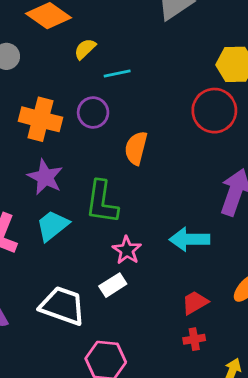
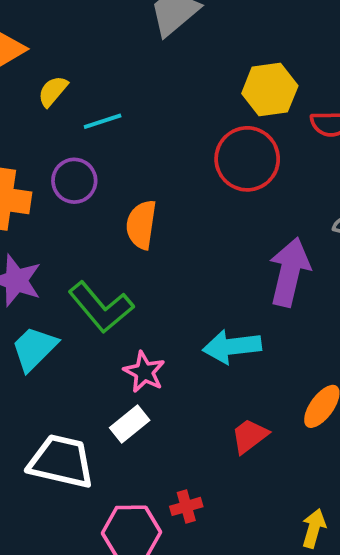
green L-shape: (102, 202) -> (101, 307), turned -42
red cross: (194, 339) -> (186, 506), moved

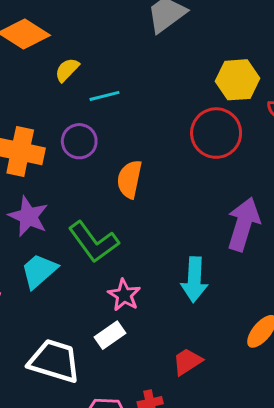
cyan arrow: (232, 347) -> (194, 280), turned -84
red trapezoid: (250, 436) -> (187, 362), moved

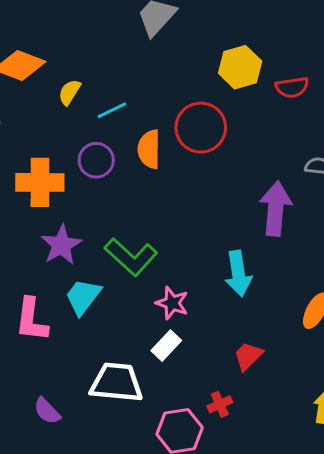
red circle: (216, 133) -> (201, 128), moved
orange semicircle: (130, 179) -> (149, 149), moved
purple star: (28, 216) -> (61, 245), turned 30

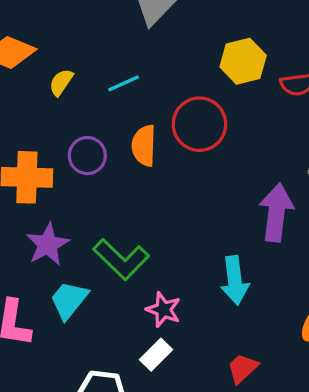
cyan line: (112, 110) -> (124, 83), moved

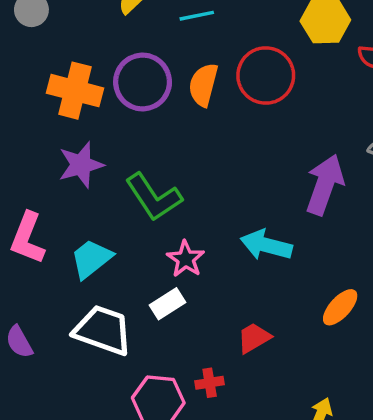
purple circle: (87, 156) -> (143, 82), size x1.4
cyan arrow: (235, 280) -> (266, 245), turned 99
cyan trapezoid: (69, 300) -> (91, 259), moved

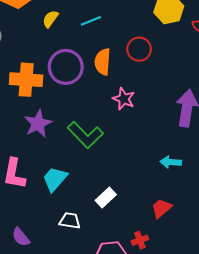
red circle: (266, 75) -> (139, 49), size x0.7
cyan arrow: (266, 245) -> (171, 162), moved, size x0.7
pink star: (186, 259) -> (124, 99), moved
white trapezoid: (103, 330) -> (70, 221), size x0.6

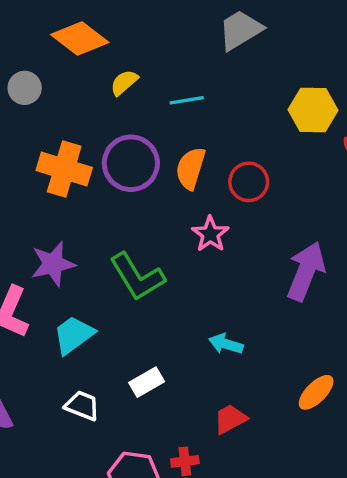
red circle: (139, 49) -> (249, 182), moved
purple star: (38, 124) -> (53, 264), moved
cyan arrow: (171, 162) -> (226, 344), moved

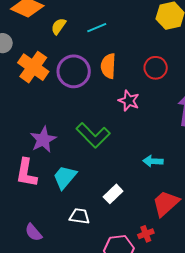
orange cross: (64, 169) -> (33, 67), moved, turned 32
red circle: (249, 182) -> (156, 68), moved
red trapezoid: (230, 419) -> (166, 203), size x1.4

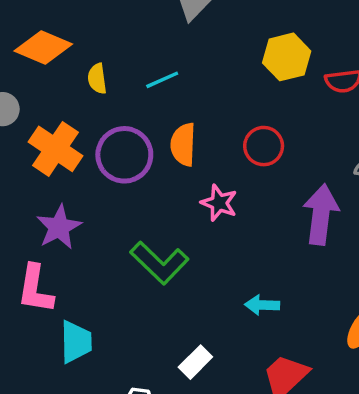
yellow semicircle: (59, 26) -> (97, 79), turned -42
purple star: (43, 140) -> (59, 227), moved
pink L-shape: (26, 173) -> (35, 289), moved
cyan trapezoid: (65, 177) -> (76, 342), moved, turned 140

